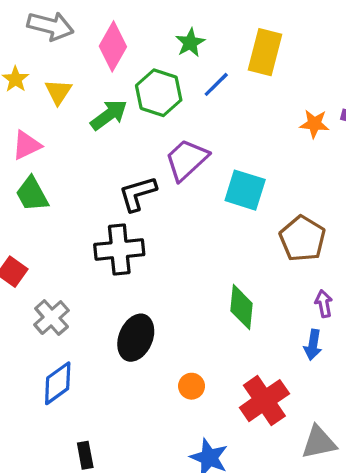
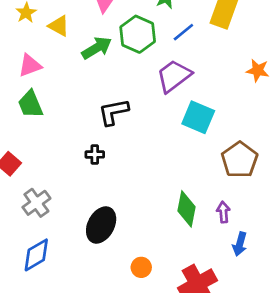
yellow triangle: (58, 92) -> (59, 26), turned -40
purple trapezoid: (187, 160) -> (174, 76), moved
black cross: (119, 250) -> (95, 154), size x0.5
purple arrow: (324, 304) -> (223, 212), moved

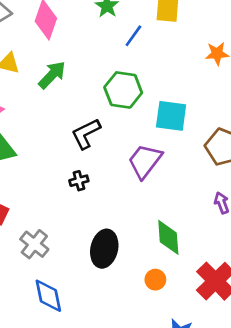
green hexagon: (138, 34) -> (123, 90), moved
purple trapezoid: (174, 76) -> (145, 161), moved
green diamond: (186, 209) -> (168, 237), moved
blue diamond: (36, 255) -> (48, 296), turned -56

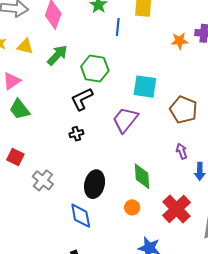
blue line: (133, 36) -> (118, 27), turned -30
green hexagon: (123, 90) -> (95, 69), moved
blue diamond: (48, 296) -> (81, 216), moved

